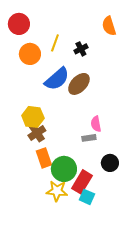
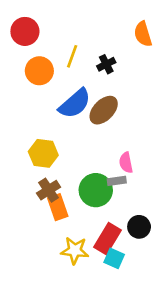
brown cross: (37, 133) -> (49, 190), moved
black circle: (110, 163) -> (139, 227), moved
green circle: (64, 169) -> (96, 190), moved

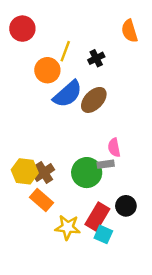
orange circle: (39, 71) -> (47, 70), moved
yellow hexagon: (43, 153) -> (25, 171), moved
orange rectangle: (58, 207) -> (41, 200), moved, turned -30

